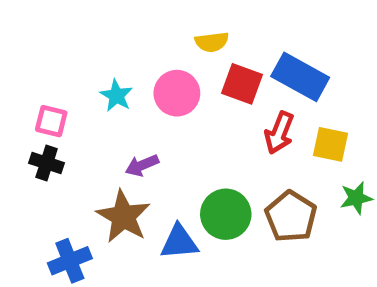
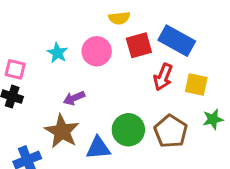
red square: (242, 84) -> (139, 45), turned -36

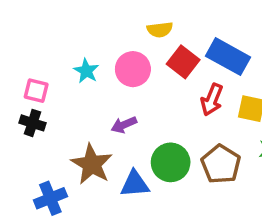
red square: (139, 45) -> (183, 62), turned -36
purple arrow: (74, 98) -> (124, 125), moved

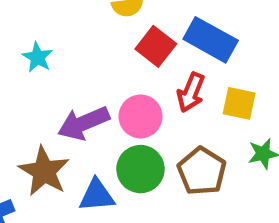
pink circle: (133, 69) -> (140, 116), moved
purple arrow: (124, 125) -> (84, 123), size x1.6

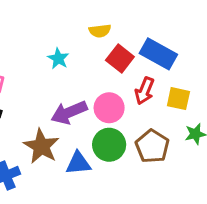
cyan star: (38, 57) -> (58, 59), moved

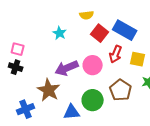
green circle: (109, 145) -> (93, 100), moved
blue triangle: (78, 163) -> (72, 112), moved

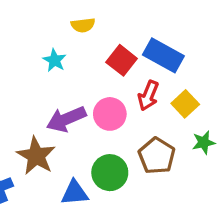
yellow semicircle: (87, 15) -> (83, 25), moved
yellow square: (138, 59) -> (185, 104), turned 35

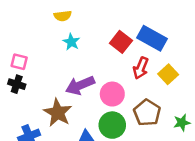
yellow semicircle: (83, 25) -> (63, 16), moved
pink circle: (110, 114) -> (112, 94), moved
green star: (204, 142) -> (182, 123), moved

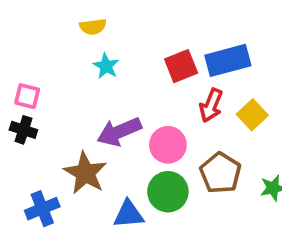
blue rectangle: (152, 38) -> (228, 60), turned -44
red square: (121, 42) -> (181, 66), turned 30

